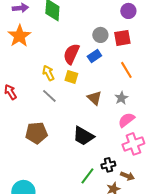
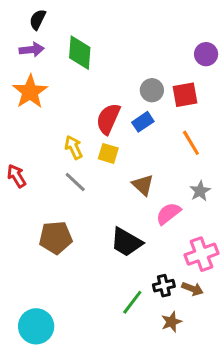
purple circle: (128, 11) -> (206, 54), moved
gray star: (121, 98) -> (200, 191), moved
pink semicircle: (126, 120) -> (168, 214), moved
brown arrow: (127, 176) -> (192, 289), moved

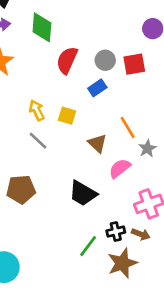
red semicircle: (108, 119) -> (67, 60), moved
orange line: (191, 143) -> (128, 127), moved
brown star: (171, 322) -> (122, 263), size x1.6

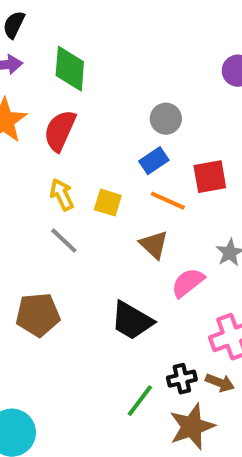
red semicircle: (67, 60) -> (60, 131), moved
red square: (134, 64) -> (210, 177), moved
orange line: (128, 127) -> (168, 201), moved, turned -35

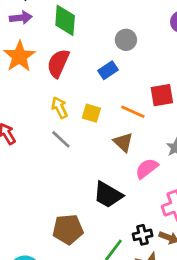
gray circle: (166, 119) -> (126, 40), moved
blue rectangle: (154, 161) -> (108, 70), moved
brown pentagon: (38, 315) -> (68, 229), moved

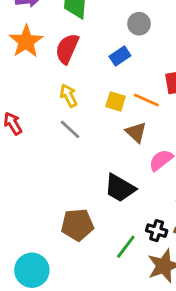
yellow square: (91, 113) -> (116, 101), moved
black cross: (143, 235) -> (157, 231), turned 30

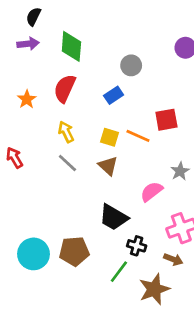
orange star: (26, 41) -> (27, 99), moved, size x0.6
brown triangle: (136, 132) -> (108, 166), moved
black cross: (157, 231) -> (137, 246), moved
cyan circle: (32, 270) -> (33, 254), moved

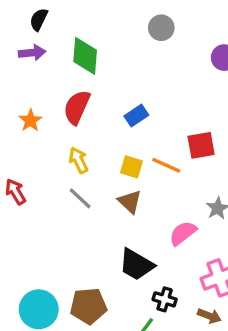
gray circle: (131, 65) -> (161, 28), moved

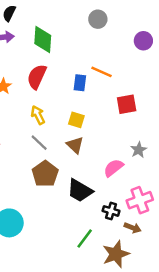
blue rectangle: (136, 116) -> (80, 83), turned -49
orange line: (166, 165) -> (101, 72), moved
black cross: (165, 299) -> (111, 211), moved
brown pentagon: (88, 306) -> (45, 174), moved, turned -30

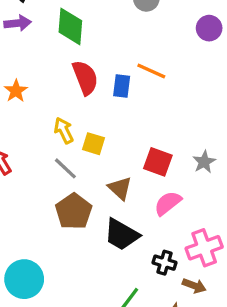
red semicircle: (37, 77) -> (85, 78), moved, turned 135
red square: (127, 104) -> (158, 162), moved, turned 30
yellow square: (76, 120) -> (93, 144), moved
brown triangle: (75, 145) -> (120, 188), moved
gray star: (139, 150) -> (204, 162), moved

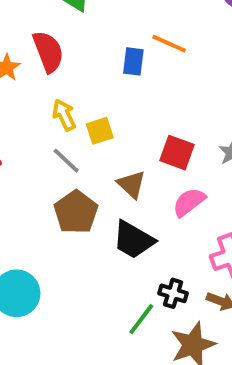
red semicircle: (85, 78) -> (48, 52), moved
yellow square: (93, 144) -> (100, 131), turned -35
black cross: (164, 263) -> (173, 293), moved

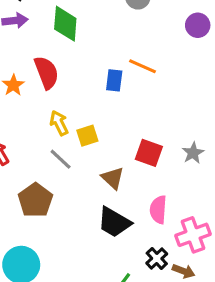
pink semicircle: (189, 202) -> (158, 210), moved, turned -48
brown pentagon: (76, 212) -> (35, 200), moved
black cross: (173, 293) -> (157, 258), moved, turned 30

